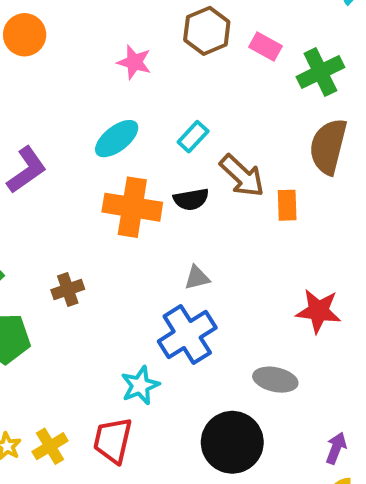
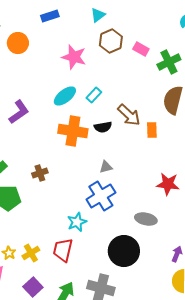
pink star: (134, 62) -> (74, 57), size x1.4
cyan rectangle: (193, 137) -> (94, 95), moved

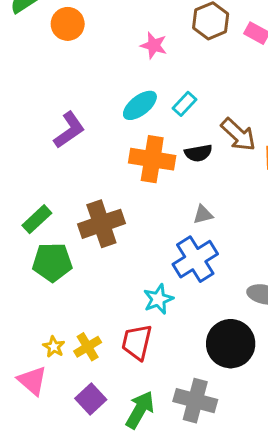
pink star: (74, 57) -> (154, 45), size x0.7
brown cross: (40, 173) -> (101, 224), size x1.8

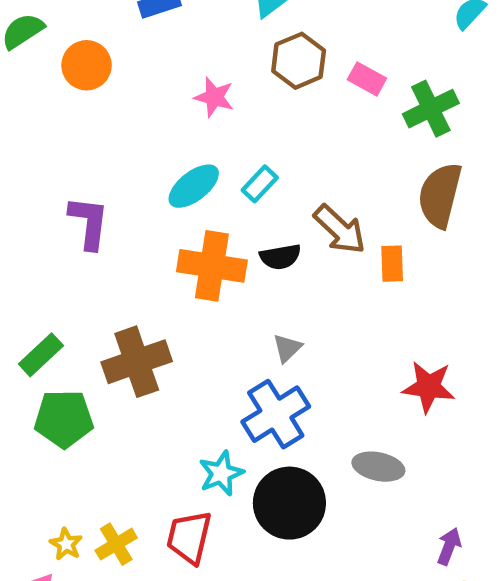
purple L-shape: (69, 130) -> (89, 223), turned -48
gray triangle: (203, 215) -> (287, 348), turned -30
black circle: (231, 344) -> (289, 503), moved

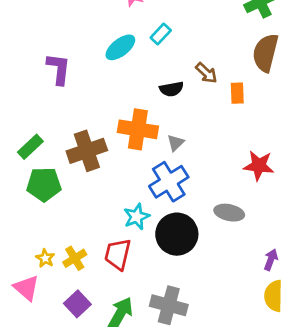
cyan rectangle: (260, 184) -> (161, 34), moved
brown arrow: (340, 229) -> (206, 73), size x0.7
orange cross: (212, 266) -> (138, 129), moved

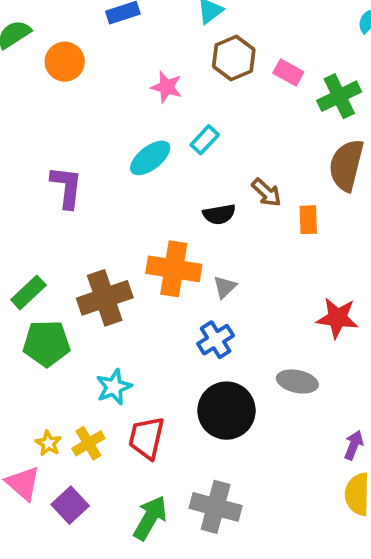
blue cross: (169, 182) -> (216, 340), size x0.7
cyan star: (137, 217) -> (114, 387), moved
purple square: (77, 304) -> (70, 505), moved

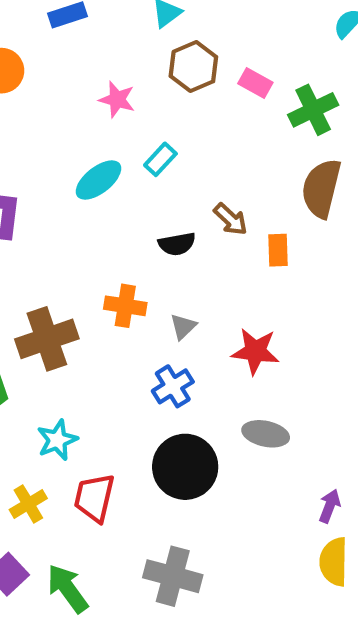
orange cross: (174, 269) -> (125, 306), size x0.7
red star: (337, 318) -> (255, 351), moved
green arrow: (150, 518) -> (68, 589), moved, turned -66

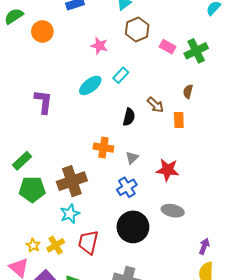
pink rectangle: (255, 83) -> (168, 47), moved
brown semicircle: (321, 188) -> (188, 92), moved, size x0.5
black semicircle: (177, 244) -> (129, 117), turned -66
brown cross: (47, 339) -> (72, 181), moved

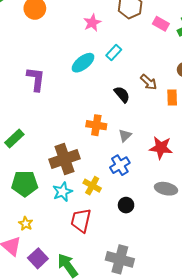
pink star: (99, 46) -> (92, 23), turned 30
black semicircle: (129, 117) -> (122, 94), turned -54
green pentagon: (32, 189) -> (25, 184), moved
black circle: (133, 227) -> (126, 205), size x0.5
yellow cross: (56, 245) -> (92, 186), moved, turned -30

